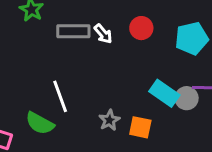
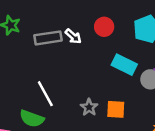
cyan rectangle: (164, 93) -> (124, 65), moved

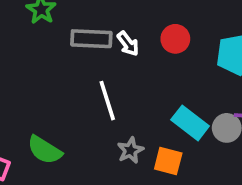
cyan rectangle: (124, 65) -> (190, 123), moved
white line: (45, 94) -> (107, 101), moved

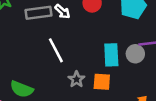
cyan rectangle: (190, 123) -> (111, 55), turned 60

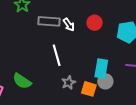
gray circle: (135, 54) -> (105, 81), moved

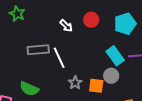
gray rectangle: (49, 21) -> (38, 50), moved
cyan rectangle: (101, 69) -> (115, 56), moved, turned -36

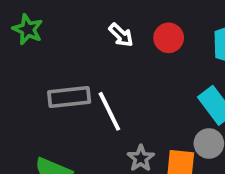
white arrow: (66, 26) -> (121, 35), moved

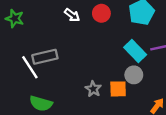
white line: (109, 111) -> (30, 67), moved

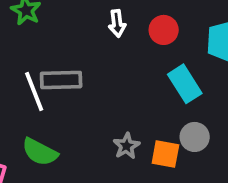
white arrow: (72, 15) -> (117, 23), turned 35
cyan rectangle: (135, 51) -> (185, 84), moved

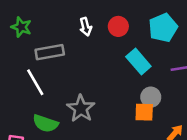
gray rectangle: (61, 80) -> (50, 52), moved
gray star: (126, 146) -> (81, 108), moved, size x1.5
orange square: (165, 154) -> (144, 112), moved

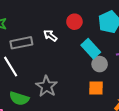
white arrow: (86, 27) -> (50, 36), moved, turned 144
gray circle: (151, 97) -> (100, 64), moved

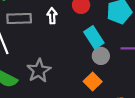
white arrow: (50, 36) -> (52, 16), turned 40
orange square: (96, 88) -> (93, 82), turned 35

